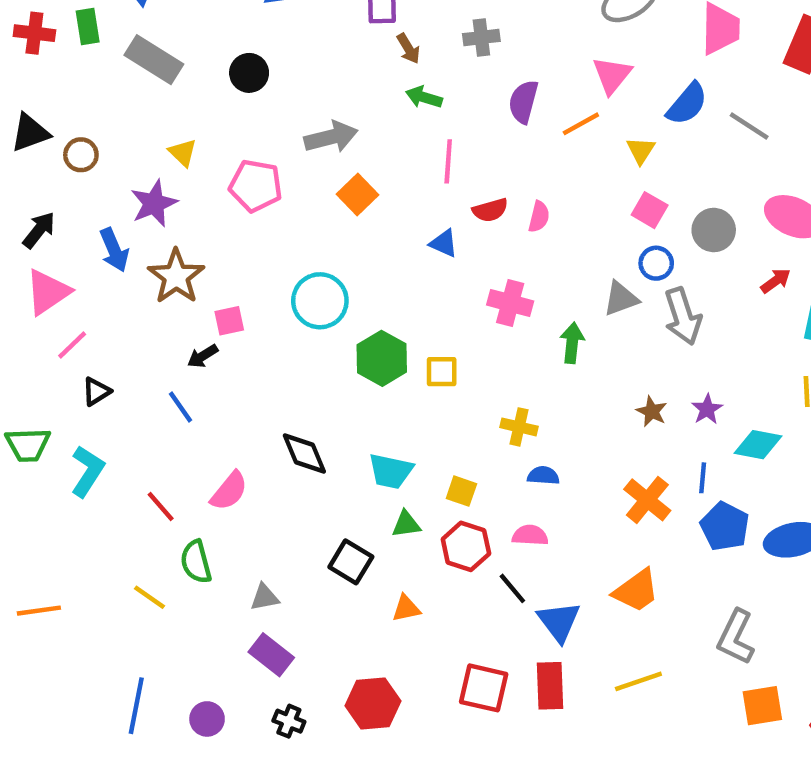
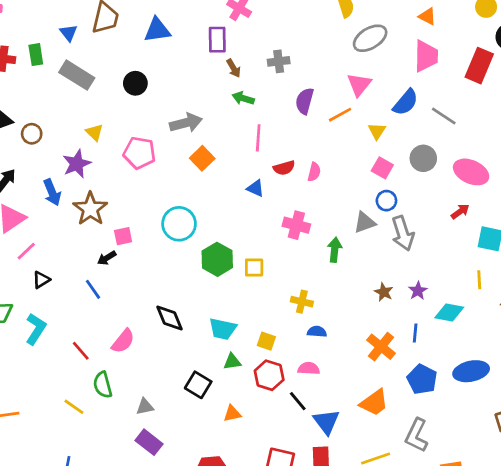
gray circle: (714, 230) -> (423, 158), moved
blue pentagon: (725, 526) -> (422, 379), moved
gray L-shape: (736, 637) -> (416, 435), moved

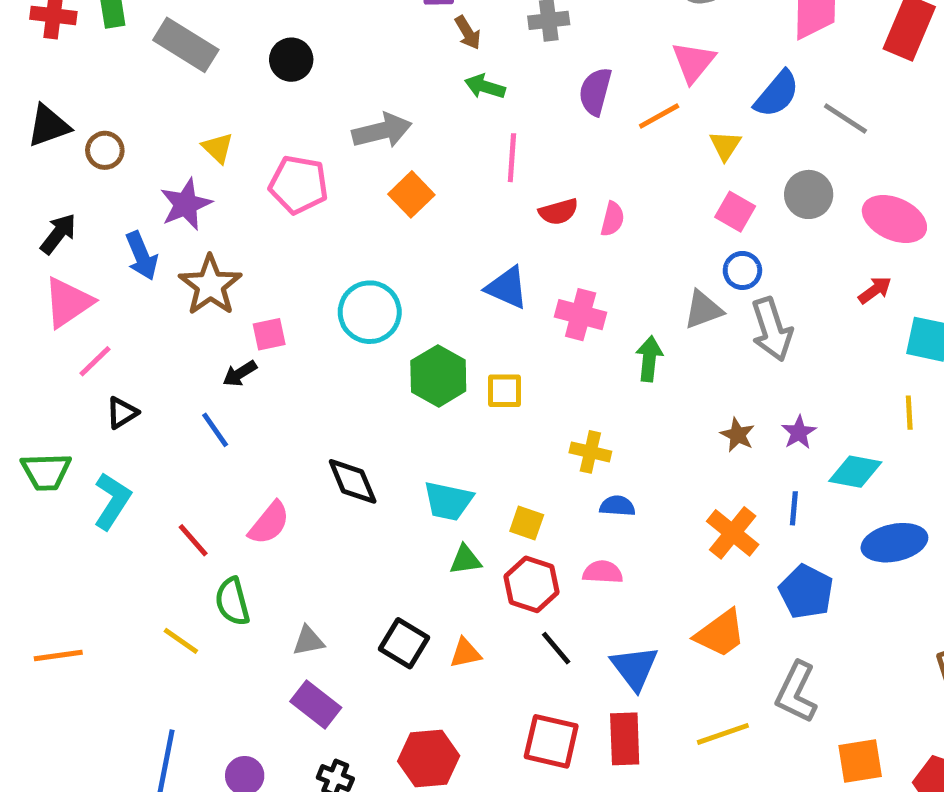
blue triangle: (255, 188) -> (507, 288), moved, size x1.4
blue ellipse: (471, 371) -> (894, 543), moved
black square: (198, 385) -> (404, 643), moved
black line: (298, 401) -> (556, 648), moved

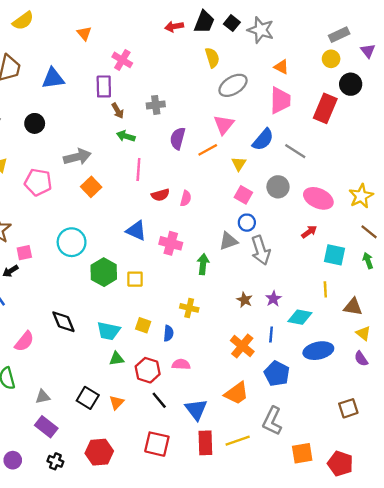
yellow cross: (590, 452) -> (189, 308), moved
blue semicircle: (617, 506) -> (168, 333), moved, turned 91
yellow square: (527, 523) -> (143, 325), moved
orange triangle: (465, 653) -> (117, 402), turned -35
red rectangle: (625, 739) -> (205, 443), moved

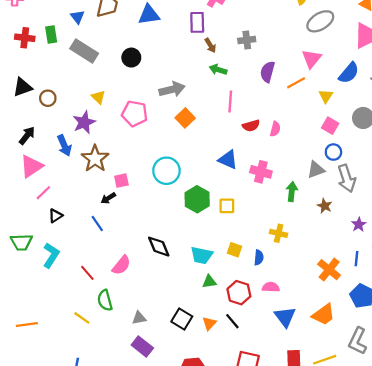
brown star: (245, 300) -> (325, 206), moved
black line: (159, 400) -> (232, 321), moved
blue triangle: (196, 409) -> (285, 317), moved

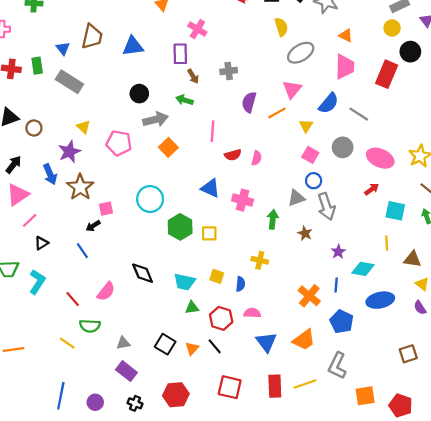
black circle: (131, 58) -> (139, 94), moved
green arrow: (218, 70) -> (184, 100), moved
green semicircle: (105, 300) -> (90, 326), turned -72

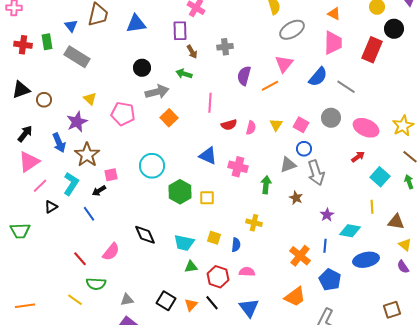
yellow triangle: (306, 126) -> (276, 125), moved
cyan square: (395, 211) -> (380, 177), turned 30
cyan L-shape: (37, 282) -> (71, 184), moved
blue triangle: (266, 342) -> (249, 308), moved

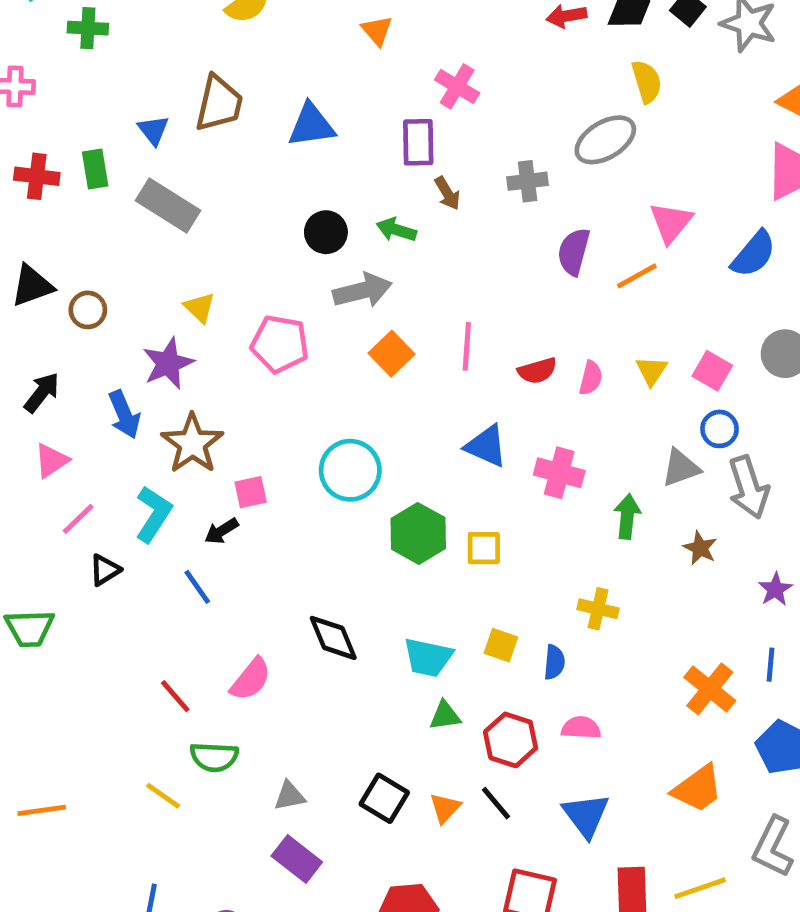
gray ellipse: (292, 30) -> (605, 140), moved
green arrow: (184, 74) -> (396, 230), moved
pink line: (210, 103) -> (467, 346), moved
pink triangle: (29, 162) -> (51, 461), size x0.7

